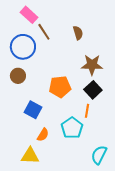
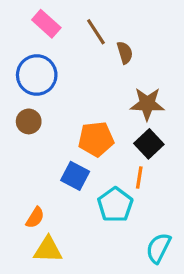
brown line: (44, 32) -> (96, 32), moved
blue square: (33, 110) -> (75, 176), moved
orange semicircle: (43, 135) -> (35, 218), moved

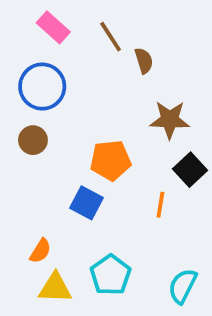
black square: (149, 144) -> (190, 170), moved
cyan pentagon: (115, 205) -> (111, 275), moved

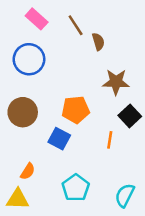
brown circle: (33, 140) -> (23, 112), moved, size x1.5
yellow triangle: (55, 288) -> (18, 199), moved

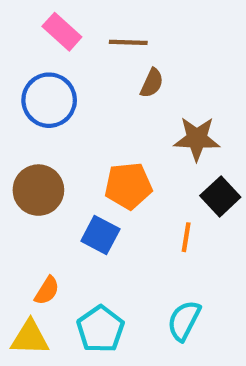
brown line: (76, 25) -> (128, 42), turned -55
brown semicircle: (98, 42) -> (152, 83), moved, turned 42
cyan pentagon: (76, 188) -> (100, 329), moved
cyan semicircle: (125, 195) -> (184, 321), moved

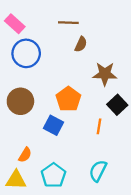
pink rectangle: (62, 32) -> (15, 24), moved
orange pentagon: (128, 186) -> (68, 99), turned -30

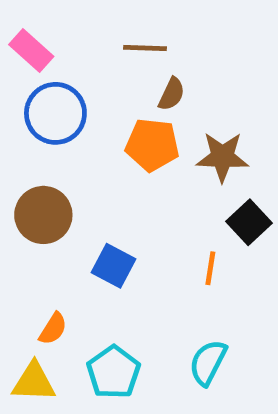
orange pentagon: (68, 99) -> (152, 145), moved, turned -30

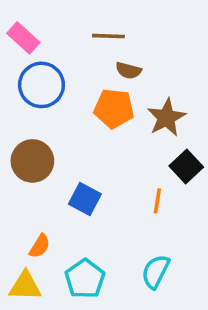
brown semicircle: (172, 94) -> (128, 70), turned 80
brown star: (222, 157) -> (166, 118), turned -30

